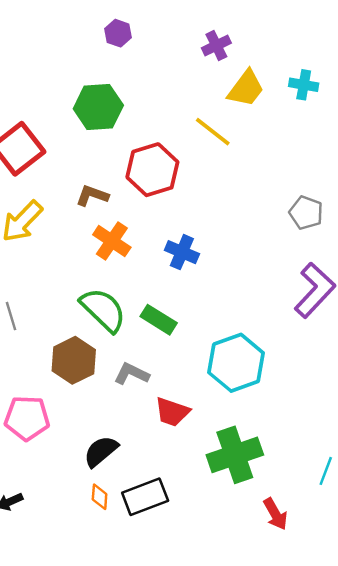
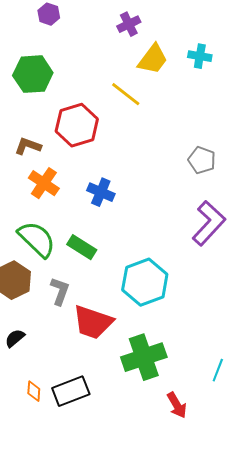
gray L-shape: (132, 374) -> (60, 291), turned 84
red trapezoid: (172, 412) -> (93, 322), size x1.4
black semicircle: (101, 451) -> (15, 338), moved, size x0.7

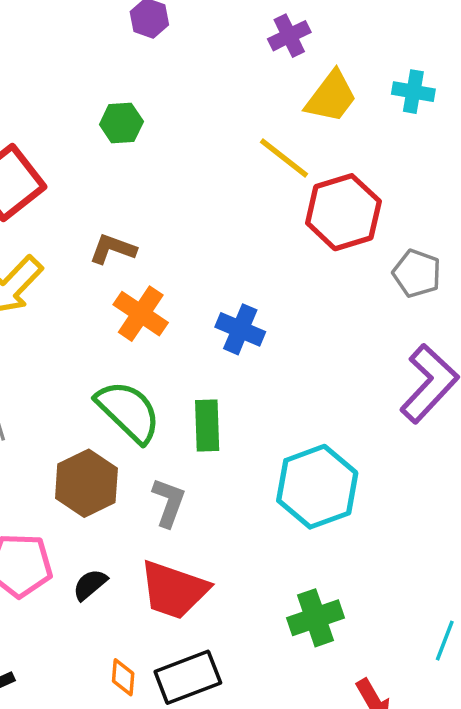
green hexagon: (33, 74) -> (121, 123), size x0.6
red hexagon: (77, 125) -> (343, 212), moved
green rectangle: (82, 247) -> (207, 426), turned 56
red trapezoid: (93, 322) -> (174, 590), moved
green cross: (144, 357) -> (315, 618), size x0.7

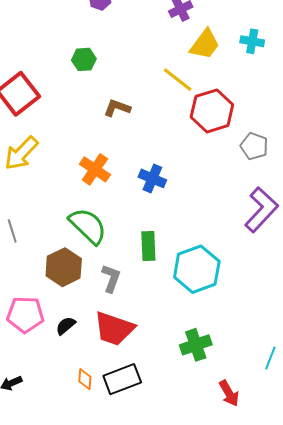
brown L-shape: (113, 249) -> (117, 108), moved
green rectangle: (207, 426) -> (148, 246), moved

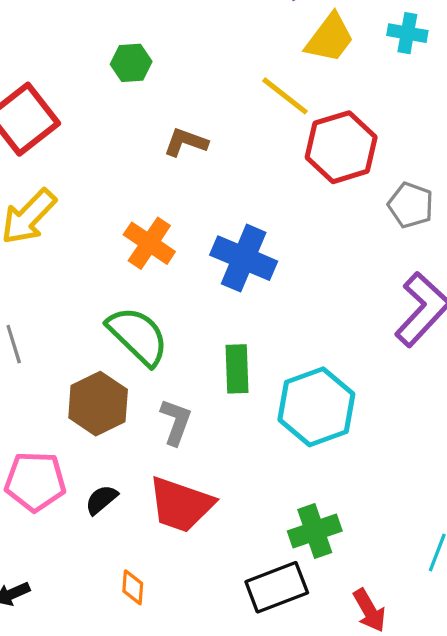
blue cross: (152, 178) -> (244, 258), size x1.4
black rectangle: (122, 379) -> (277, 587), moved

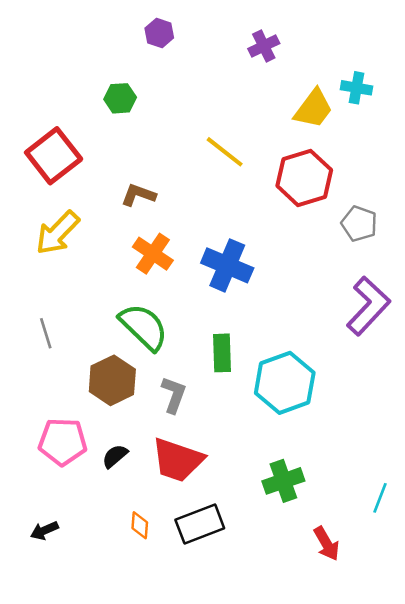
yellow trapezoid: (330, 38) -> (313, 109), moved
green hexagon: (131, 63) -> (120, 98), moved
yellow line: (285, 96) -> (225, 152), moved
brown L-shape: (186, 142) -> (138, 195), moved
black rectangle: (277, 587) -> (200, 524), moved

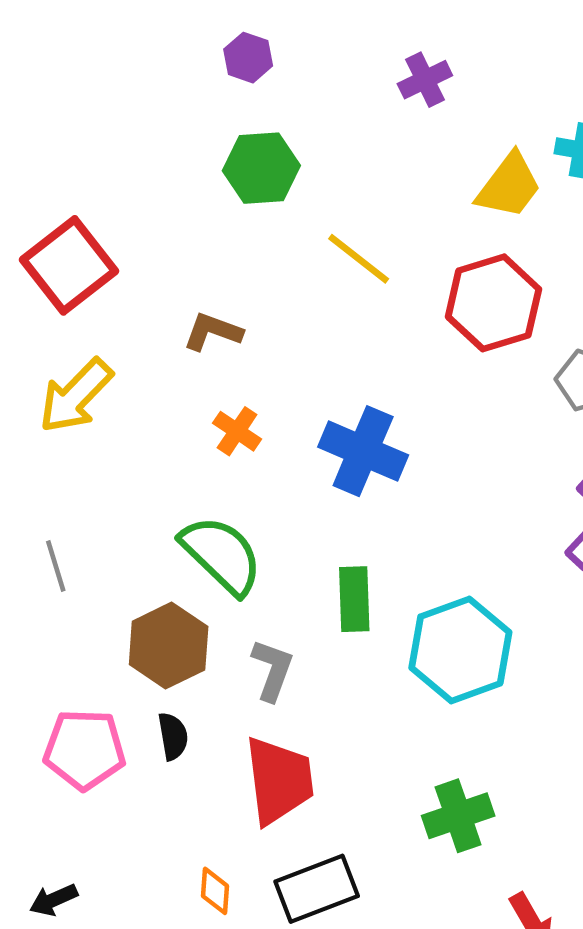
green hexagon: (120, 98) -> (261, 168), moved, size x1.4
orange cross: (153, 254) -> (237, 431), size x0.7
black semicircle: (115, 456) -> (173, 736), moved, turned 120
red trapezoid: (178, 460) -> (279, 780), turned -116

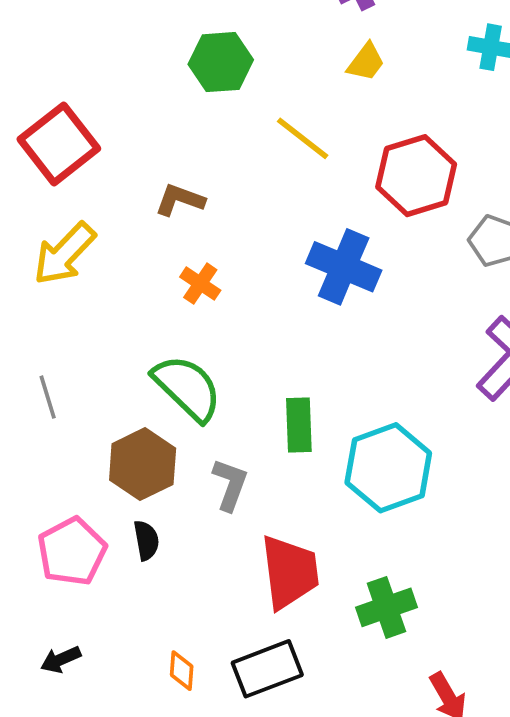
yellow trapezoid: (509, 186) -> (366, 62), moved, size x0.7
blue cross: (363, 451) -> (344, 267), moved
pink pentagon: (85, 749) -> (72, 552), turned -30
red trapezoid: (279, 780) -> (290, 572), moved
black arrow: (54, 900) -> (61, 659), moved

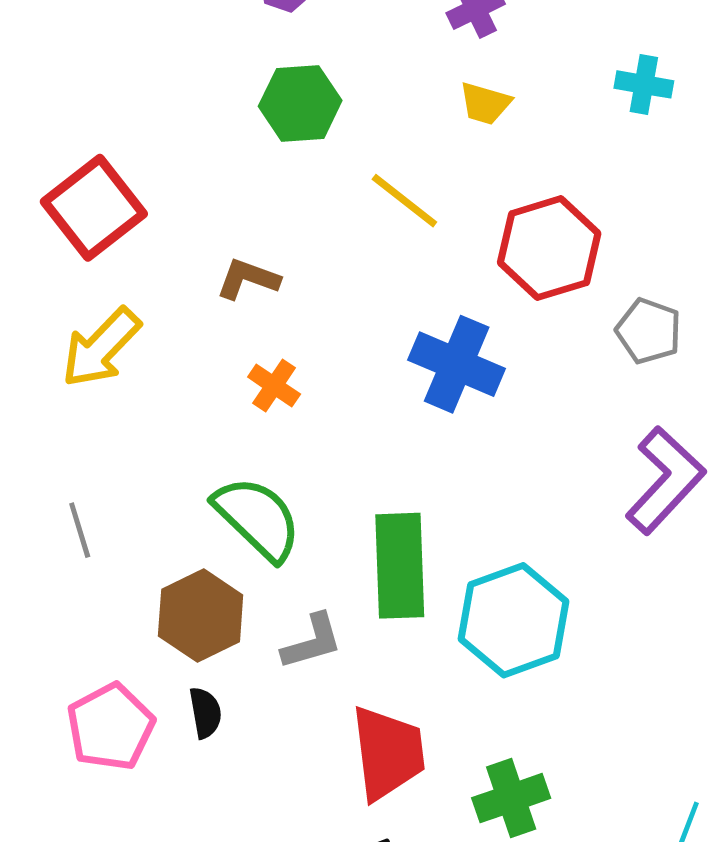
yellow trapezoid: (366, 62) -> (485, 103), turned 69
green rectangle: (299, 425) -> (400, 566), size x1.5
gray L-shape: (230, 485) -> (312, 642), turned 54

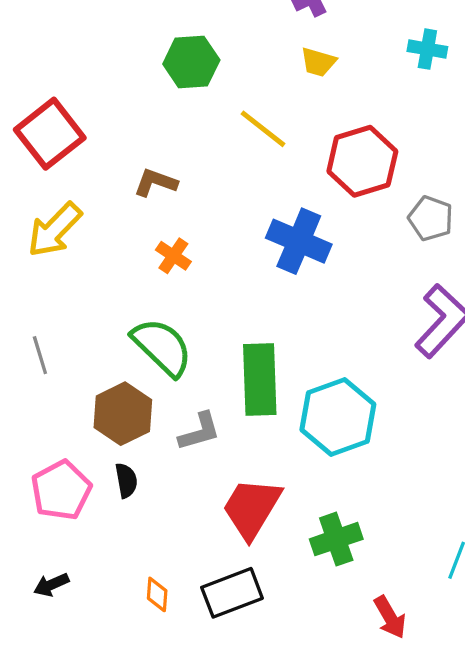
red trapezoid: (388, 753) -> (252, 508), turned -142

